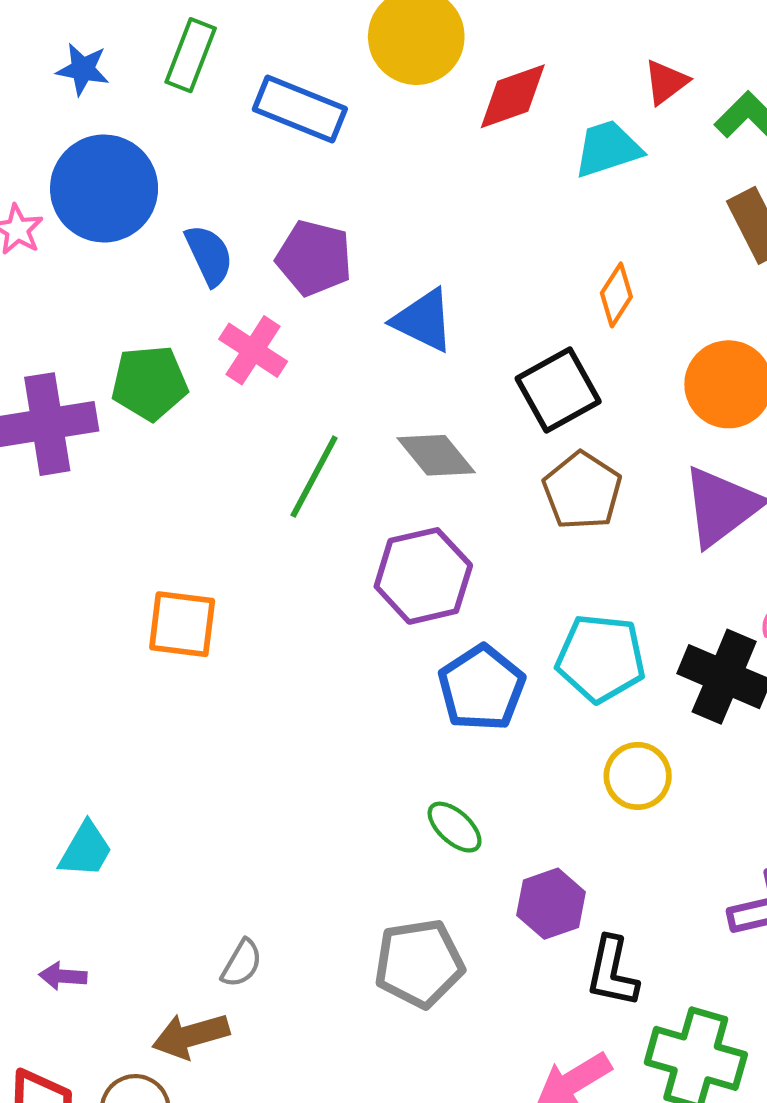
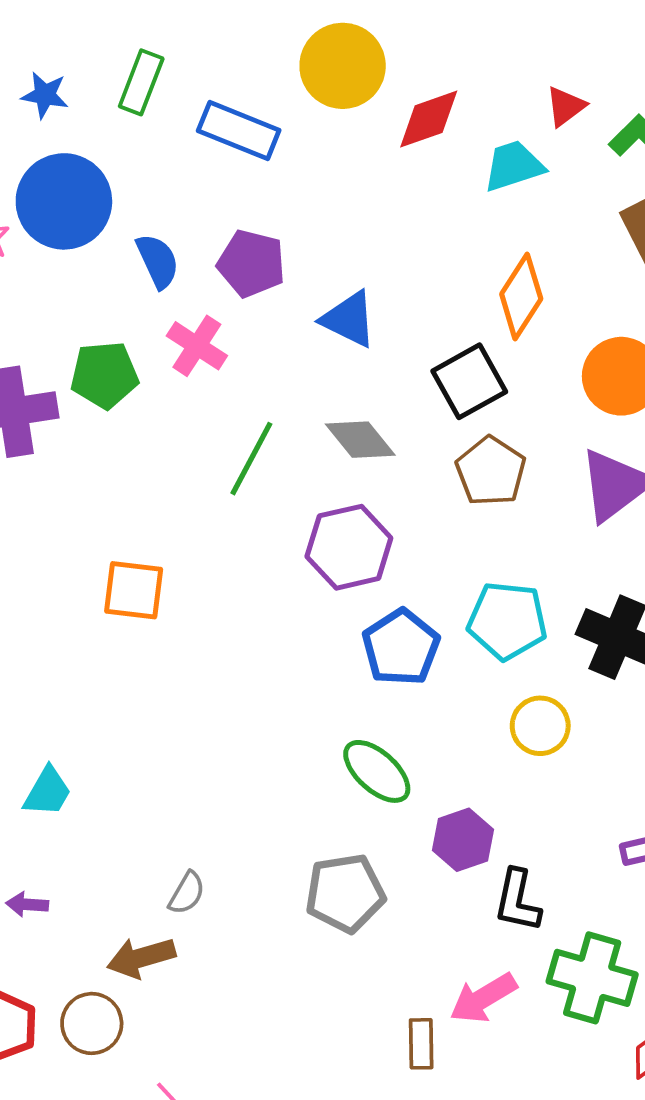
orange diamond: (616, 295) -> (521, 296), size x1.5
green ellipse: (455, 827) -> (377, 771), size x1.4

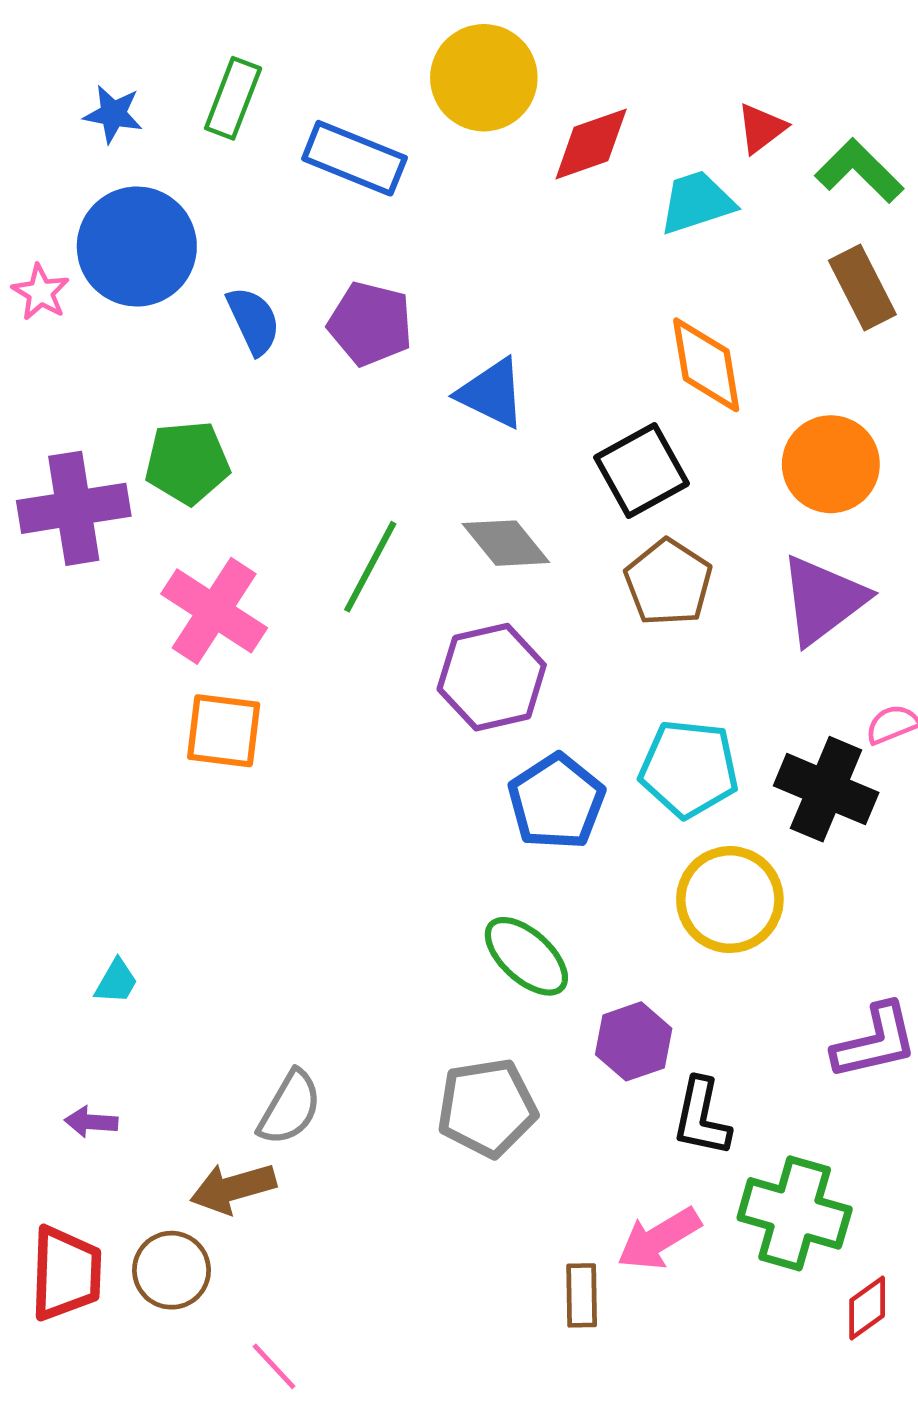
orange diamond: (521, 296) -> (706, 365), turned -42
pink cross: (197, 346) -> (214, 611), moved, size x1.4
yellow circle: (540, 726) -> (730, 900), size x1.4
cyan trapezoid: (47, 792) -> (116, 982), size x0.7
gray semicircle: (187, 893) -> (290, 1108), size x1.4

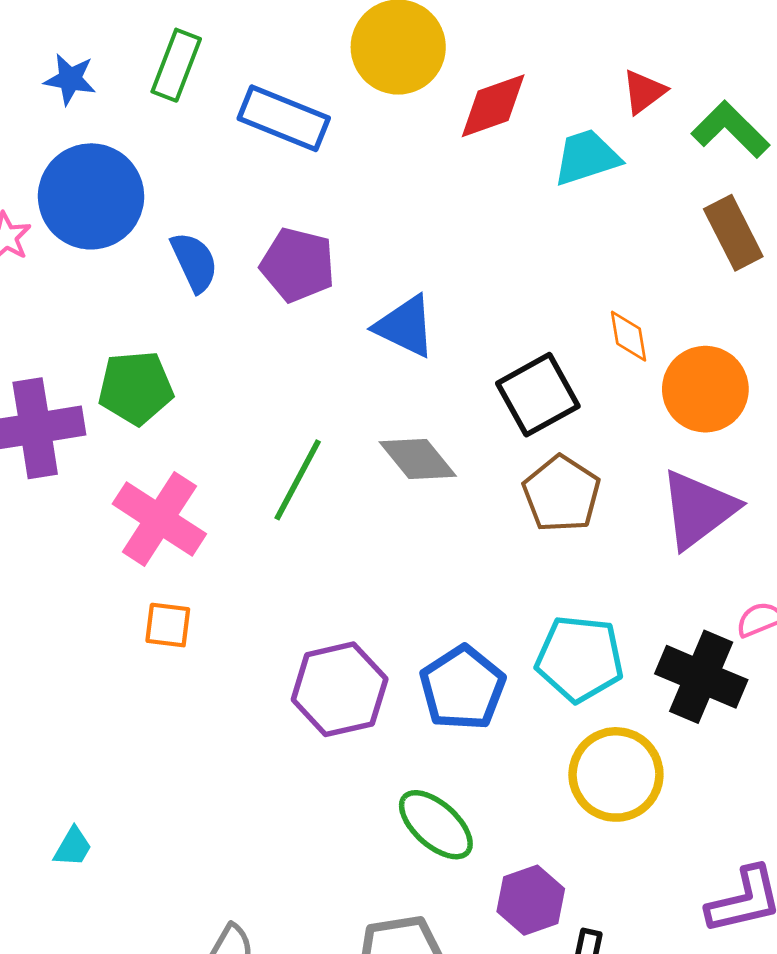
orange diamond: (706, 365) -> (629, 336), moved, size x0.6
purple hexagon: (492, 677) -> (340, 689), moved
orange square: (224, 731) -> (168, 625), size x0.7

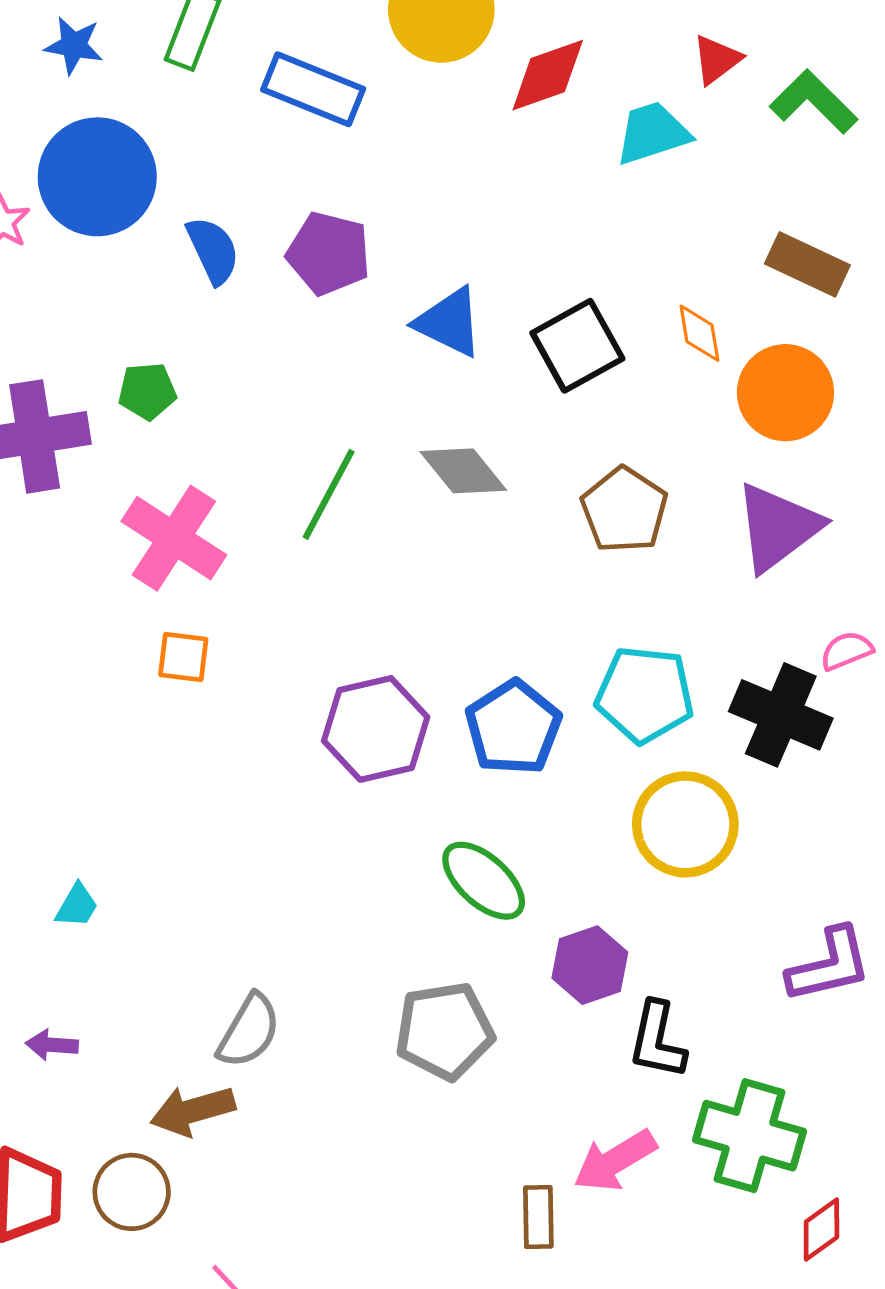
brown rectangle: (733, 233) -> (807, 264), moved, turned -38
green pentagon: (136, 388) -> (147, 391), size x0.7
black square: (538, 395) -> (577, 346), moved

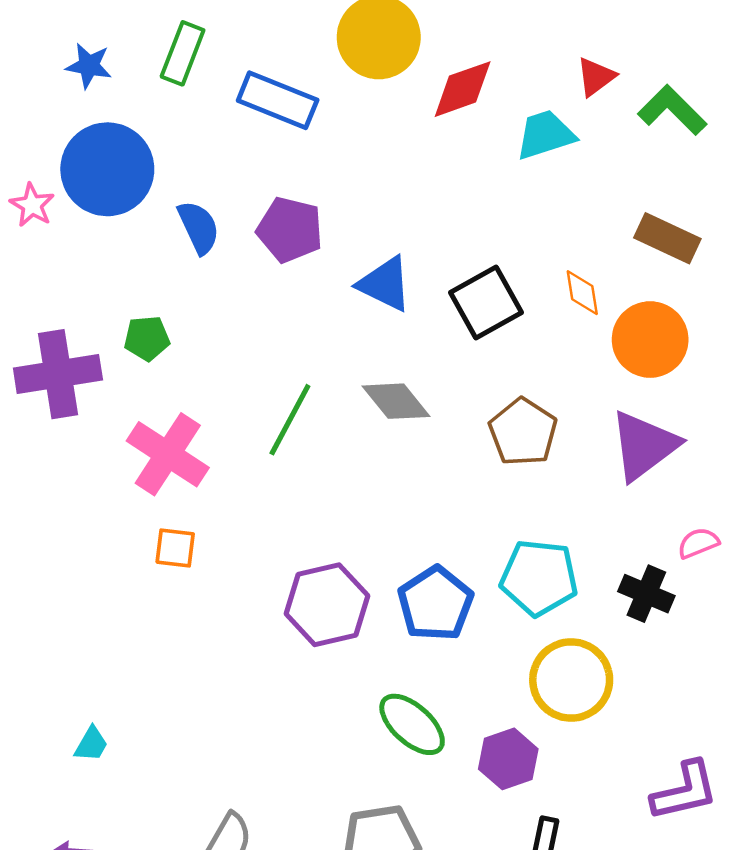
black cross: (781, 715) -> (646, 594), size x0.7
purple hexagon: (590, 965) -> (508, 759), moved

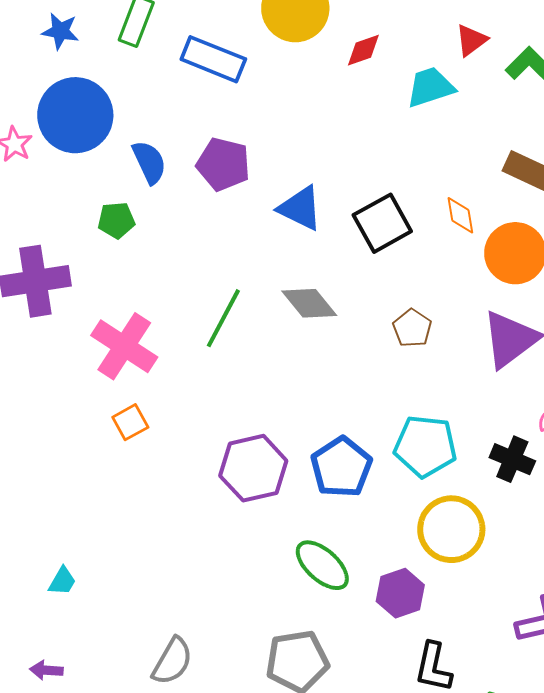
red diamond: (463, 89) -> (363, 50), size x0.7
green pentagon: (147, 338) -> (116, 220), moved
brown pentagon: (523, 432) -> (412, 328), size x0.7
orange square: (175, 548) -> (130, 422), turned -36

